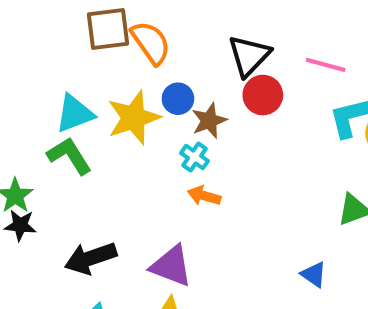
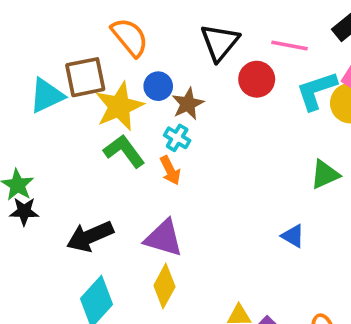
brown square: (108, 29) -> (85, 77), moved
red circle: (263, 95) -> (257, 79), moved
cyan triangle: (75, 114) -> (47, 96), moved
green L-shape: (69, 156) -> (124, 151), moved
orange arrow: (204, 196) -> (170, 170), moved, turned -128

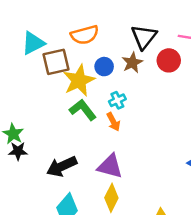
orange semicircle: (130, 37) -> (85, 35), turned 116
cyan triangle: (47, 96) -> (33, 43), moved
brown star: (188, 104) -> (132, 63), moved
cyan cross: (177, 138) -> (117, 100), turned 35

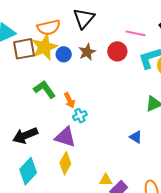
black triangle: (144, 37) -> (84, 18), moved
yellow star: (79, 80) -> (44, 47), moved
cyan cross: (117, 100) -> (80, 116), moved

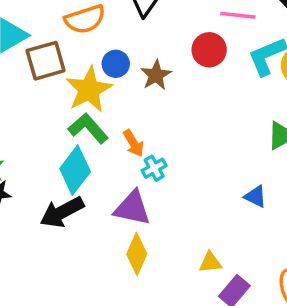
yellow star: (44, 47) -> (89, 90), moved
brown star: (87, 52) -> (156, 75), moved
cyan diamond: (28, 171) -> (75, 170), moved
yellow triangle: (106, 180) -> (210, 262), moved

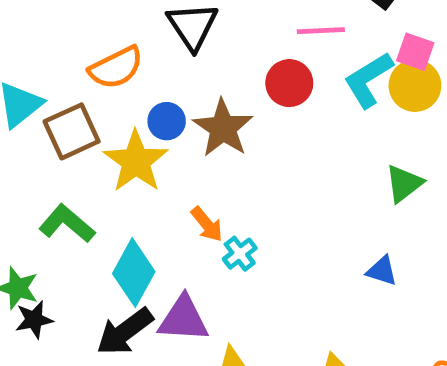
brown star: (156, 75) -> (223, 128), size x1.4
green L-shape: (88, 128) -> (67, 224), moved
purple triangle: (132, 208) -> (183, 319), moved

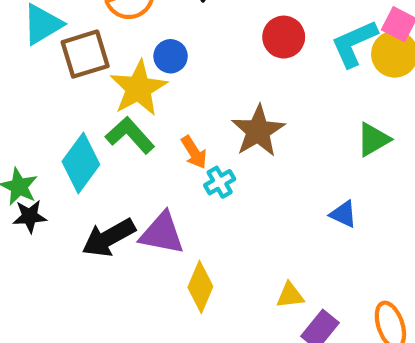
brown star: (223, 128) -> (258, 131), moved
green L-shape: (67, 224) -> (130, 135), moved
cyan diamond: (134, 273) -> (81, 163), moved

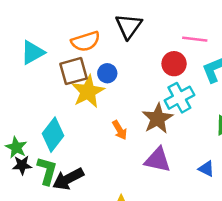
brown square: (85, 54) -> (73, 71), moved
green L-shape: (130, 135) -> (47, 171), moved, turned 56
cyan cross: (220, 182) -> (179, 98), moved, size x1.6
purple triangle: (162, 233) -> (158, 160), moved

